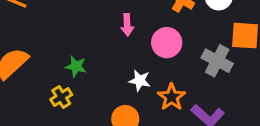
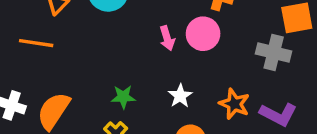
pink circle: (167, 43) -> (203, 34), moved
white star: (140, 81) -> (180, 96), moved, turned -30

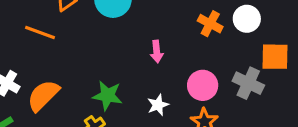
pink circle: (203, 34) -> (203, 85), moved
green star: (123, 97) -> (107, 96), size x1.4

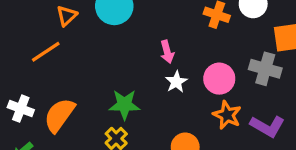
orange line: (40, 33) -> (46, 52), turned -44
white star: (158, 105) -> (176, 82), moved

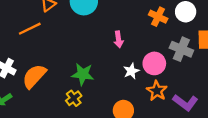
gray cross: (265, 69) -> (181, 49), moved
white star: (176, 82) -> (131, 71), moved

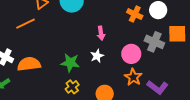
white star: (131, 71) -> (97, 56), moved
orange semicircle: (34, 76) -> (29, 64), turned 40
yellow cross: (74, 98) -> (72, 87), moved

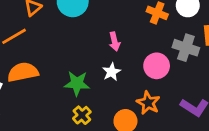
orange semicircle: (29, 64) -> (23, 72), moved
orange star: (133, 77) -> (148, 103), moved

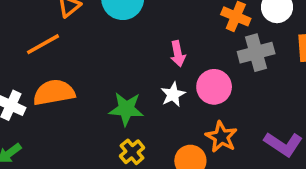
gray cross: (186, 48) -> (256, 53), moved, turned -35
pink circle: (157, 66) -> (214, 87), moved

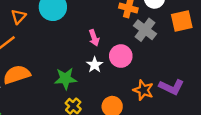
gray cross: (256, 53) -> (145, 30), turned -30
orange star: (221, 137) -> (143, 90), moved

